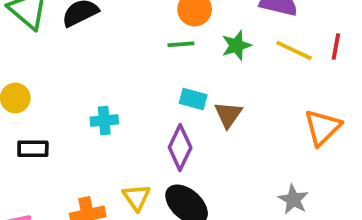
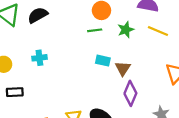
cyan cross: (104, 121) -> (39, 58), moved
purple diamond: (180, 148) -> (130, 93), moved

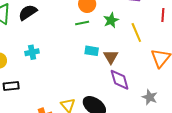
yellow line: (158, 31) -> (136, 32), moved, turned 48
purple diamond: (130, 93) -> (120, 80), turned -35

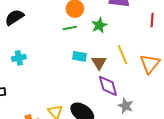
yellow line: (136, 32) -> (123, 55), moved
gray star: (150, 97) -> (126, 106), moved

